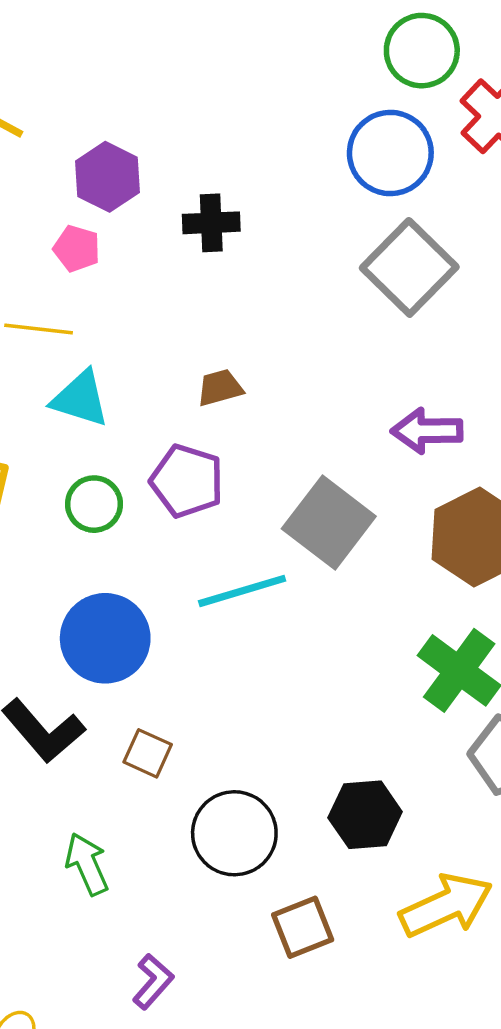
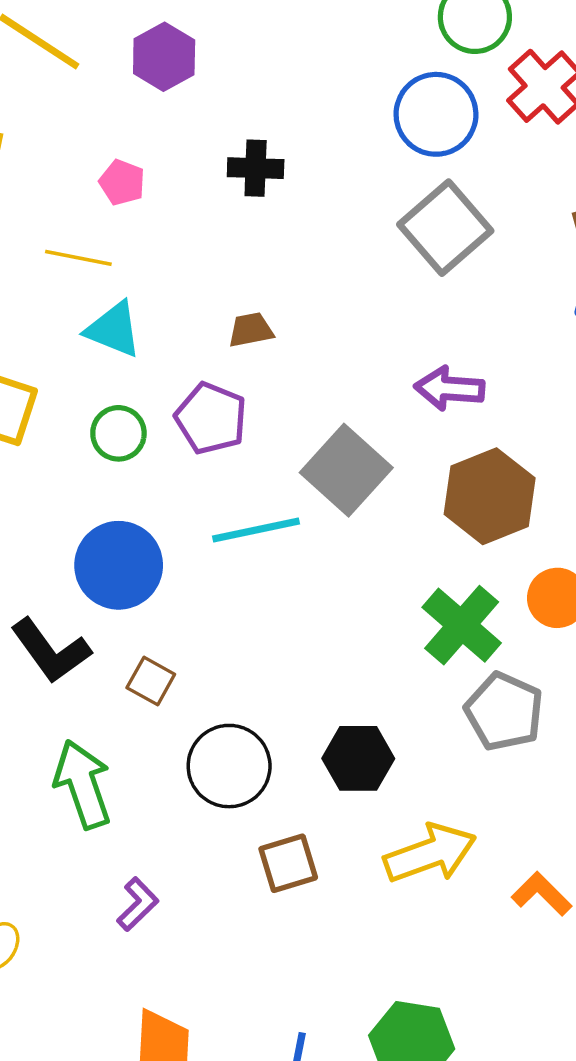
purple hexagon: (107, 177) -> (164, 57), moved
green arrow: (87, 864) -> (83, 784), size x1.4

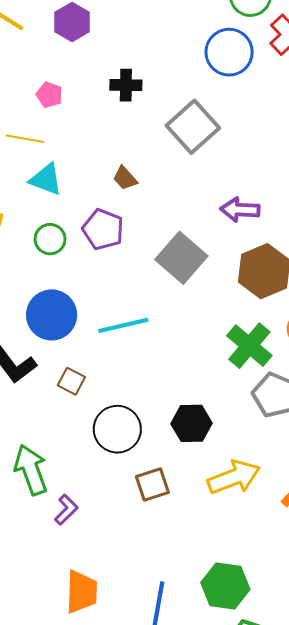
gray square: (445, 228) -> (193, 127), moved
brown trapezoid: (251, 330) -> (125, 178), turned -120
cyan line: (256, 530) -> (123, 325), moved
green arrow: (83, 784) -> (31, 470), moved

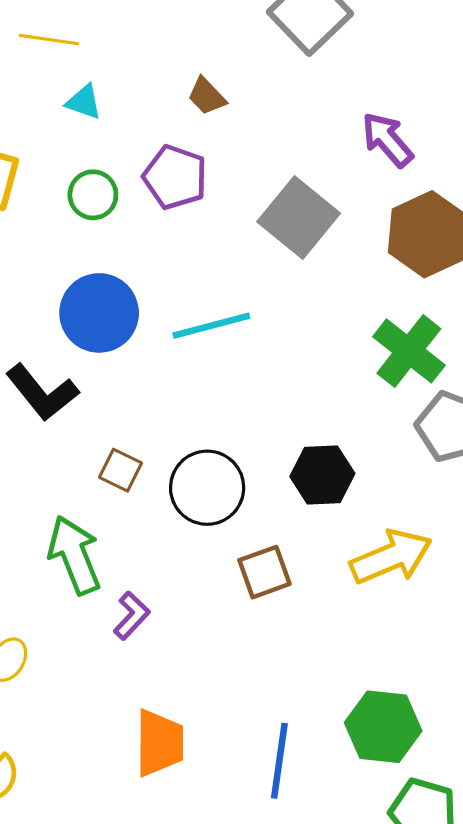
cyan triangle: (46, 179) -> (84, 102), size x0.7
purple arrow: (240, 210) -> (387, 140), turned 48
brown square: (71, 381) -> (121, 470), moved

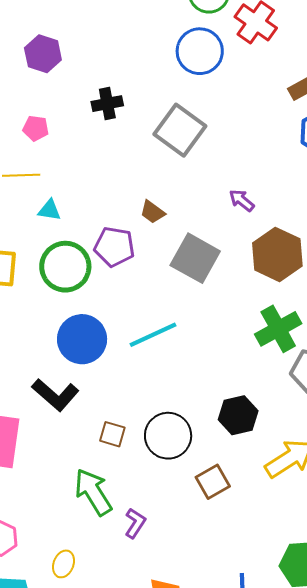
brown trapezoid: (207, 96) -> (152, 212), moved
purple arrow: (387, 140) -> (242, 200), size x0.7
green circle: (93, 195) -> (65, 267), size x1.6
green cross: (409, 351) -> (278, 329), turned 33

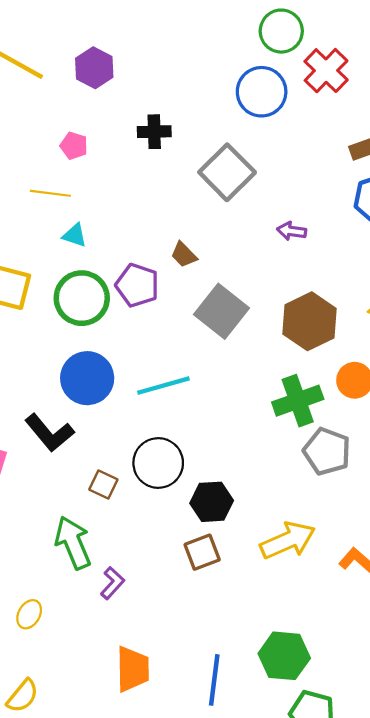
purple arrow: (242, 200) -> (292, 231), moved, turned -40
black hexagon: (238, 415) -> (212, 502), moved
black circle: (168, 436) -> (158, 463), moved

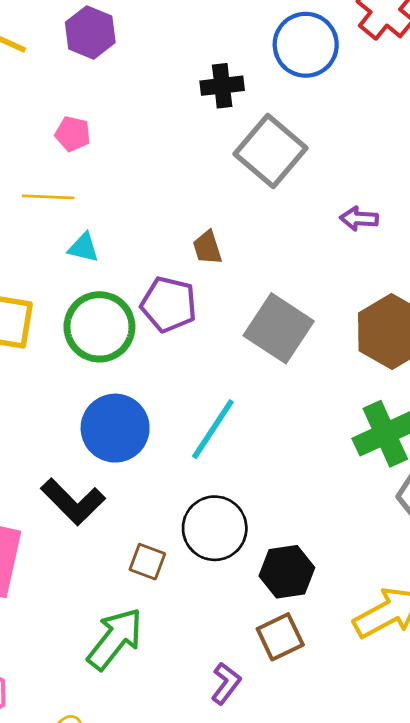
black cross: (154, 132) -> (222, 86), moved
brown trapezoid: (184, 255) -> (207, 248), moved, turned 32
cyan line: (163, 386) -> (213, 429), turned -36
green arrow: (73, 543) -> (115, 639), turned 66
purple L-shape: (112, 583) -> (226, 683), moved

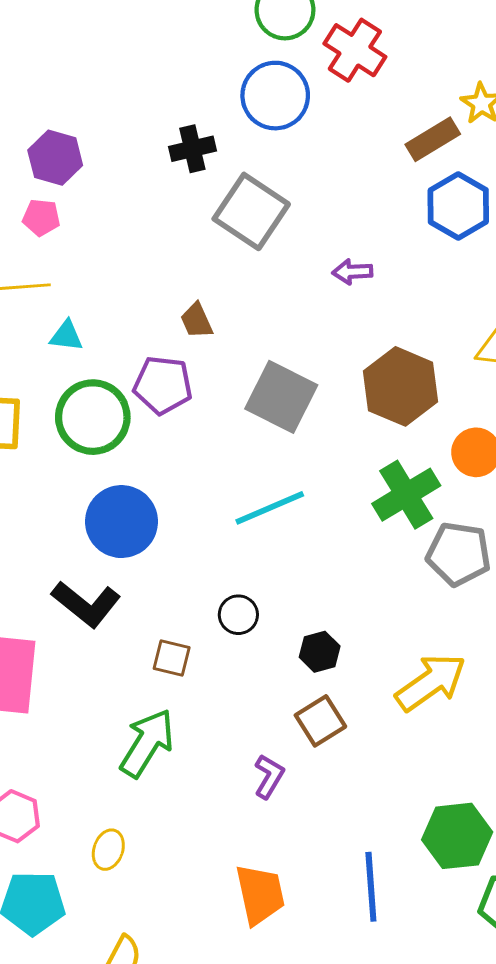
purple hexagon: (90, 32) -> (55, 158), moved
cyan line: (213, 429) -> (270, 508), moved, turned 40
black circle: (215, 528) -> (238, 615), size x0.6
black hexagon: (287, 572) -> (320, 652), size x0.7

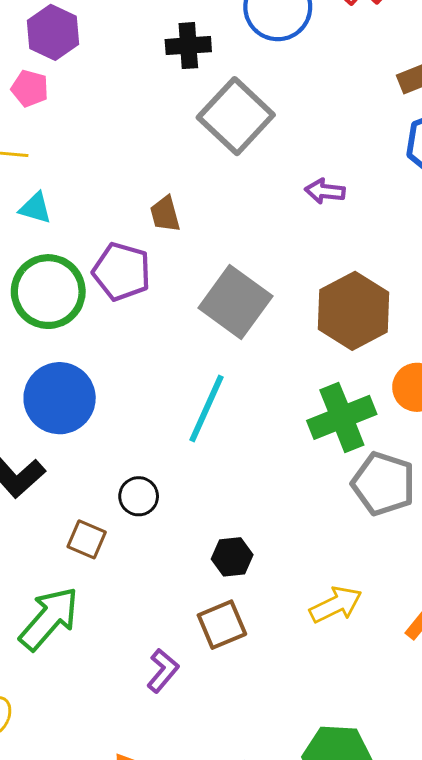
cyan line: (270, 508) -> (206, 409), turned -52
black circle: (238, 615) -> (139, 496), moved
yellow arrow: (431, 682) -> (336, 605), size x0.7

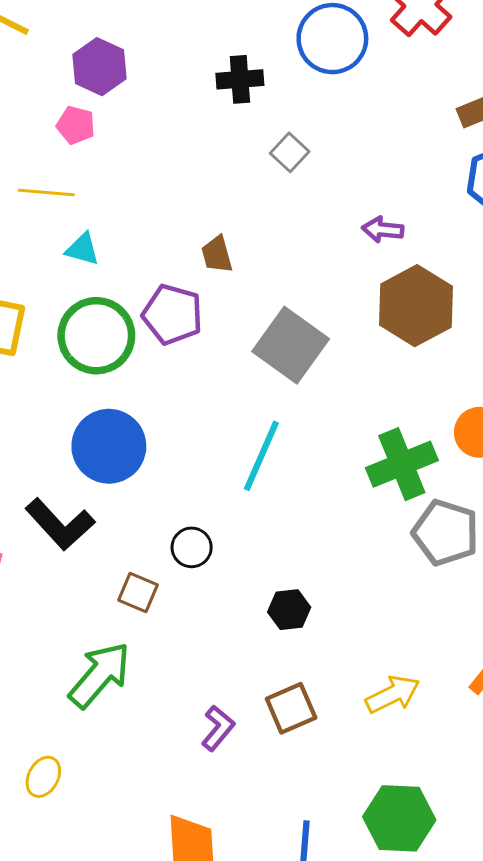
gray square: (236, 116) -> (290, 152), size x0.5
brown hexagon: (354, 311) -> (416, 306), moved
yellow arrow: (336, 605) -> (393, 694), moved
brown square: (222, 625) -> (291, 708), moved

